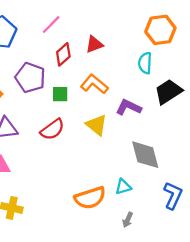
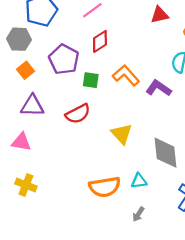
red triangle: (94, 44) -> (160, 15), moved
purple L-shape: (129, 107) -> (159, 88), moved
yellow triangle: (97, 125) -> (122, 134), moved

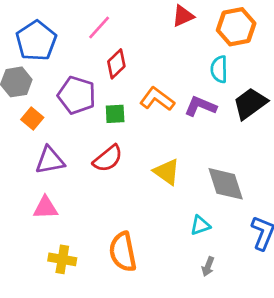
orange semicircle: (105, 187) -> (123, 252), moved, turned 100

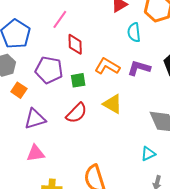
red diamond: (116, 64) -> (75, 44), turned -40
cyan semicircle: (219, 69) -> (134, 32), moved
yellow triangle: (167, 172) -> (113, 104), moved

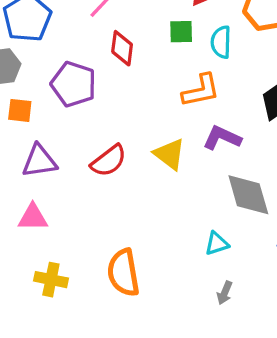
orange L-shape: (107, 66) -> (201, 90), moved, turned 130
purple L-shape: (139, 68) -> (222, 138), moved
green square: (78, 80) -> (181, 32), moved
orange square: (19, 90) -> (20, 110), turned -35

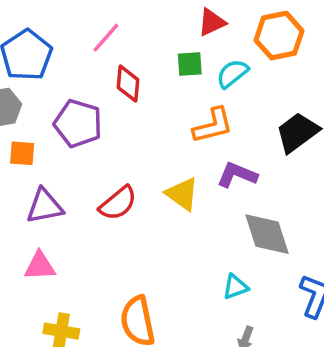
cyan semicircle: (221, 42) -> (232, 74), turned 52

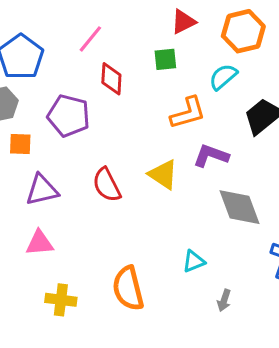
cyan semicircle: (232, 74) -> (223, 77), moved
red semicircle: (118, 203) -> (107, 185), turned 105
cyan triangle: (235, 287) -> (194, 261), moved

